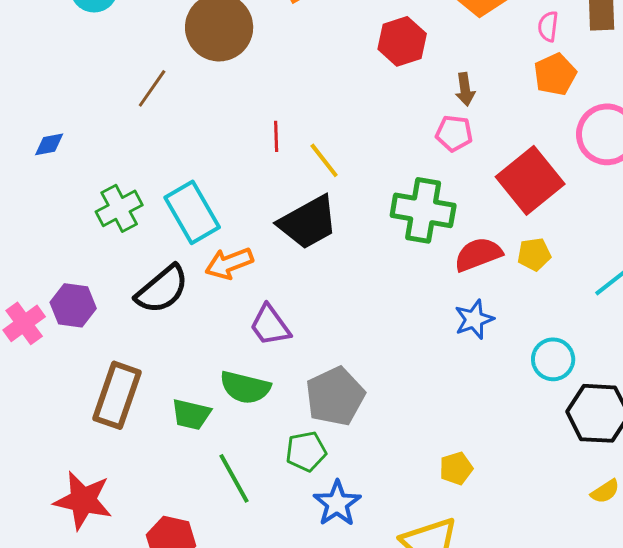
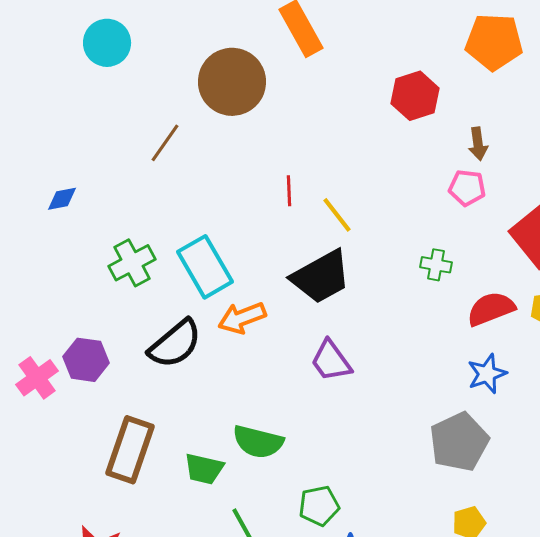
green cross: (423, 210) -> (436, 265), size x0.5
purple trapezoid: (270, 325) -> (331, 361), moved
gray pentagon: (335, 396) -> (459, 442), moved

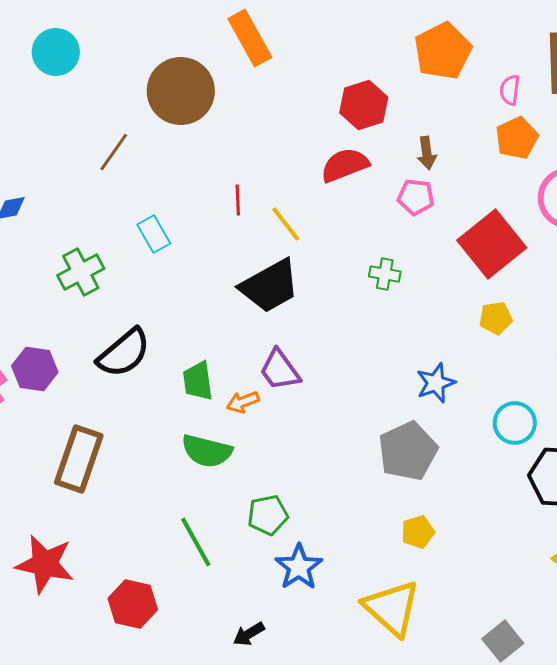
orange pentagon: (494, 42) -> (443, 51), turned -30
cyan rectangle: (205, 267) -> (154, 234), moved, size x0.6
red semicircle: (491, 309) -> (345, 165), moved
orange arrow: (242, 318) -> (243, 402), moved, size x0.7
green trapezoid: (204, 469) -> (198, 381), moved, turned 69

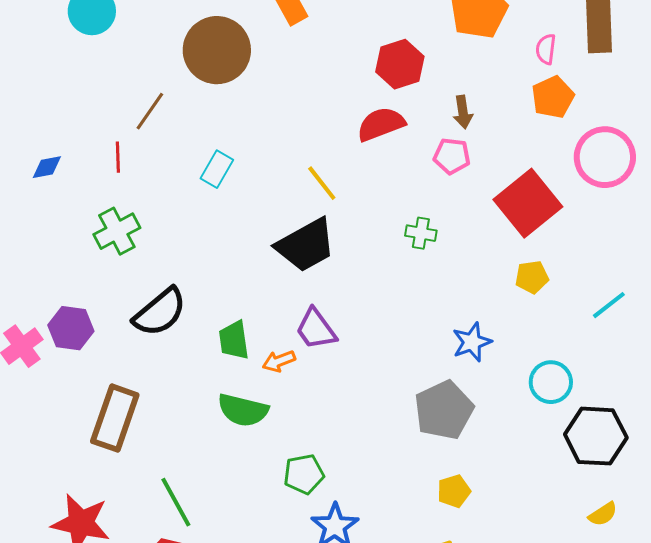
red line: (238, 200) -> (118, 157), moved
cyan rectangle: (154, 234) -> (217, 169), moved, turned 60
green line: (196, 542) -> (176, 502), moved

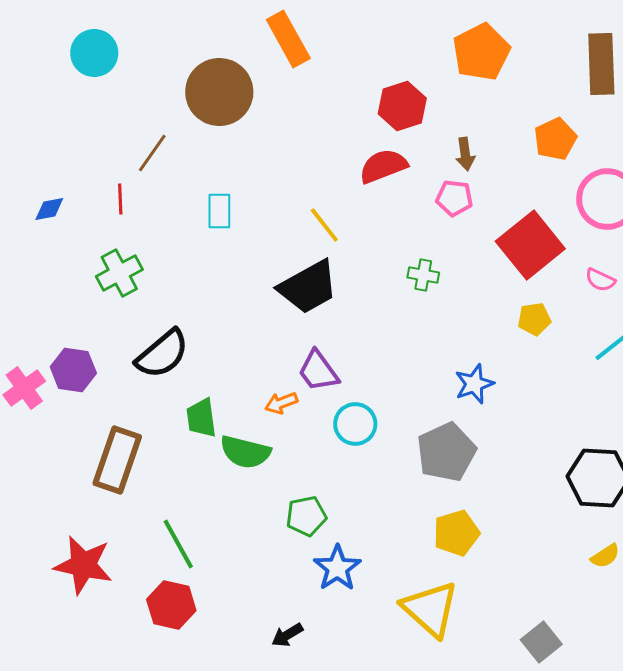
pink semicircle: (546, 49) -> (600, 280), moved, turned -72
cyan rectangle: (217, 169) -> (219, 211), turned -30
green trapezoid: (234, 340) -> (201, 418), moved
cyan circle: (551, 382) -> (355, 424), moved
yellow pentagon: (454, 491) -> (456, 533), size x1.4

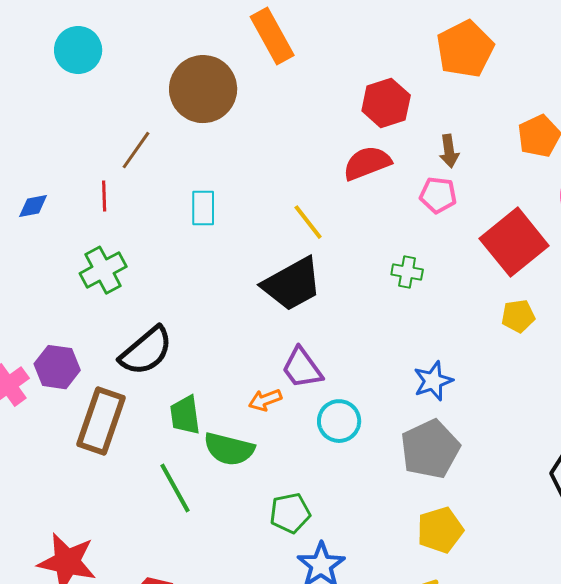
blue star: (474, 384) -> (433, 381), moved
brown rectangle: (117, 460) -> (101, 421), moved
green line: (178, 544) -> (175, 488), moved

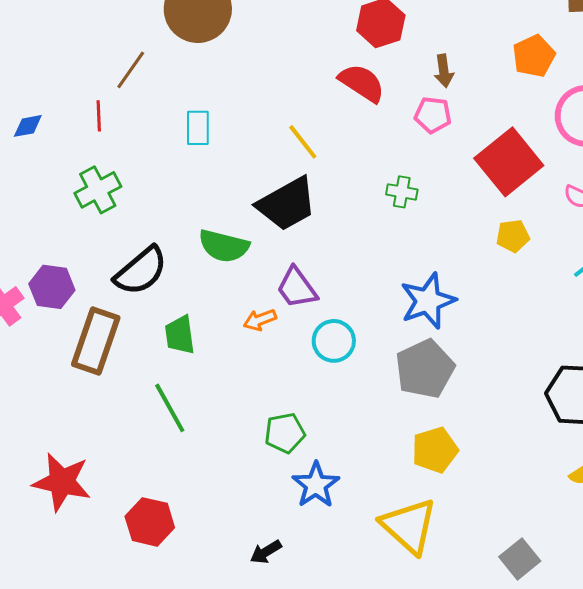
red semicircle: (367, 163) -> (362, 83), turned 54
blue star: (433, 381) -> (428, 301), size x1.4
green semicircle: (229, 449) -> (224, 246), moved

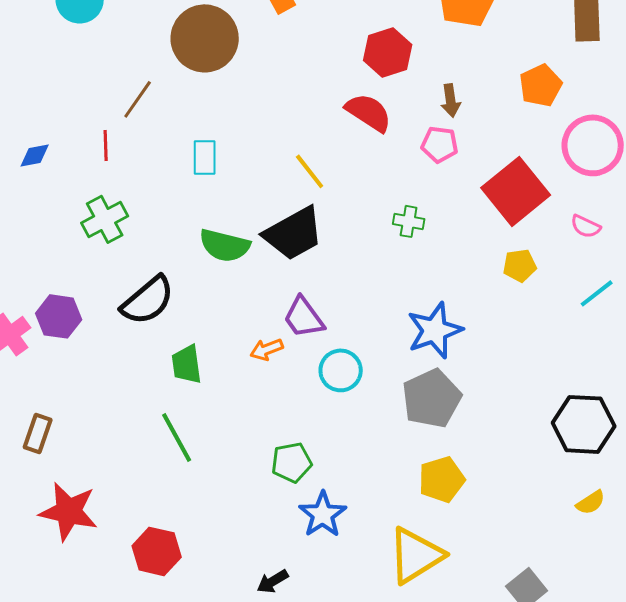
green semicircle: (224, 246) -> (225, 245), moved
brown rectangle: (96, 341) -> (38, 433), moved, size x0.6
yellow triangle: (409, 526) -> (416, 555), turned 46

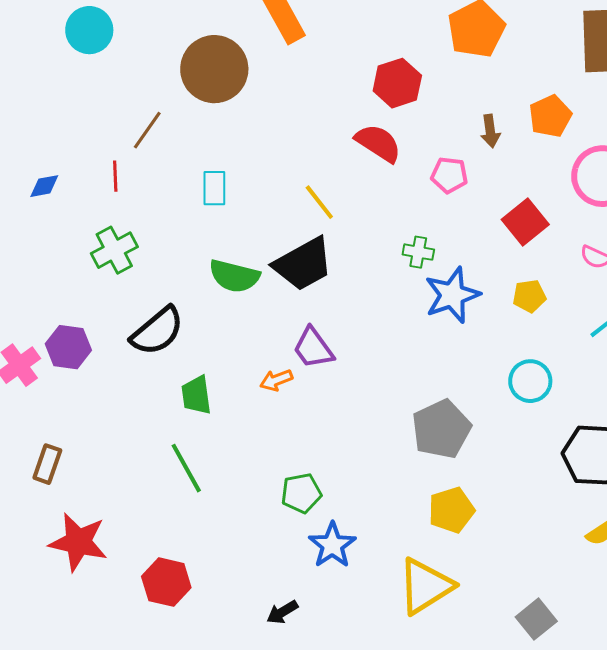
brown arrow: (451, 100) -> (490, 131), moved
red square: (516, 191) -> (525, 222), size x0.7
blue star: (435, 330) -> (452, 295), moved
cyan circle: (341, 370) -> (530, 381), moved

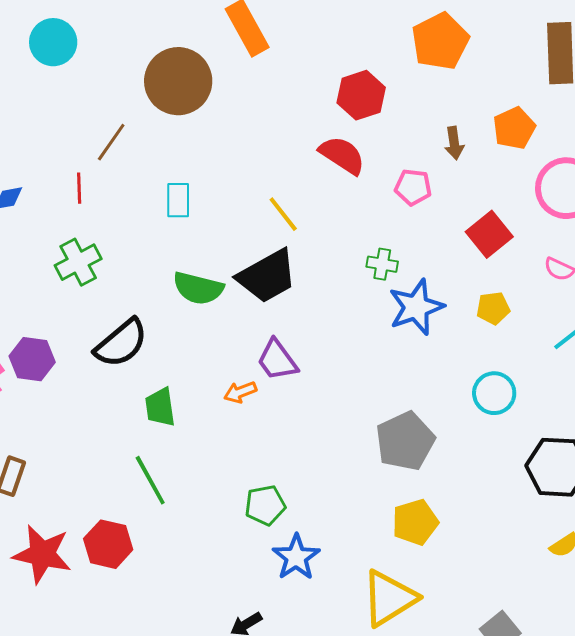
red hexagon: (166, 582) -> (108, 544), moved

